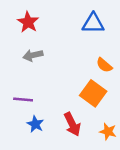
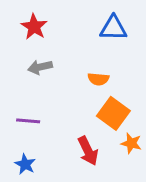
orange semicircle: (104, 65) -> (98, 79), moved, turned -35
blue star: (35, 124) -> (25, 164), moved
orange star: (108, 132) -> (131, 143), moved

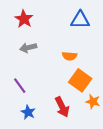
purple line: (28, 121) -> (20, 86), turned 49
blue star: (25, 164) -> (28, 112), moved

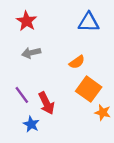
orange semicircle: (70, 56) -> (77, 62), turned -40
red arrow: (62, 107) -> (46, 103), moved

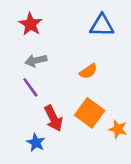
orange square: (89, 89) -> (90, 113), moved
purple line: (22, 95) -> (30, 87), moved

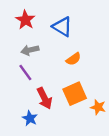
blue triangle: (102, 25) -> (62, 27), moved, turned 30
orange square: (90, 113) -> (75, 94), turned 30

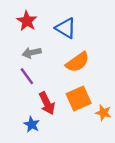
orange semicircle: (73, 59) -> (77, 62), size x1.5

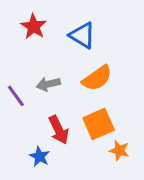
gray arrow: (32, 53) -> (48, 84), moved
purple line: (27, 76) -> (16, 96), moved
orange star: (103, 113) -> (119, 151), moved

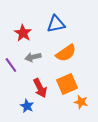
red star: (34, 26) -> (23, 33), moved
blue triangle: (82, 35) -> (56, 24), turned -42

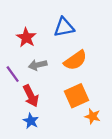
red arrow: (40, 88) -> (31, 96), moved

